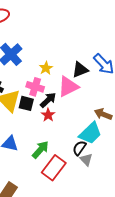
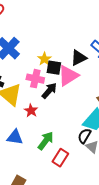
black square: (26, 103) -> (54, 68), moved
red star: (48, 115) -> (31, 111), moved
red rectangle: (54, 168) -> (60, 158), size x0.7

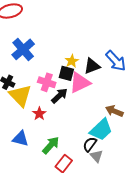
yellow star: (44, 59) -> (72, 61), moved

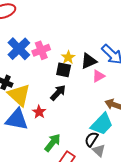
pink cross: (47, 82) -> (41, 50), moved, turned -36
pink triangle: (80, 83) -> (98, 76), moved, size x0.6
blue triangle: (20, 139) -> (17, 119), moved, size x1.4

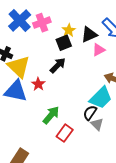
black square: (64, 70) -> (64, 43), turned -35

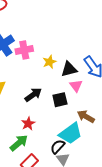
black square: (64, 43) -> (60, 100), moved
pink triangle: (99, 50) -> (76, 86), turned -48
red star: (38, 84) -> (28, 124), moved

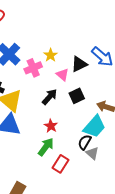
pink cross: (24, 50) -> (33, 68), moved
yellow star: (50, 62) -> (51, 55), moved
pink triangle: (76, 86) -> (62, 75), moved

